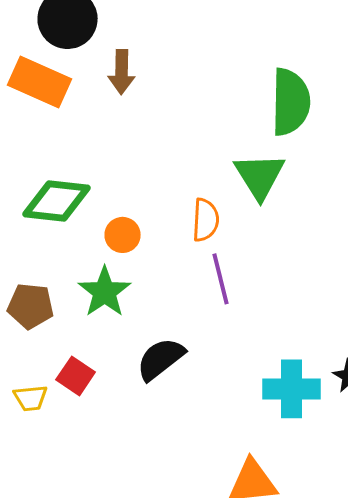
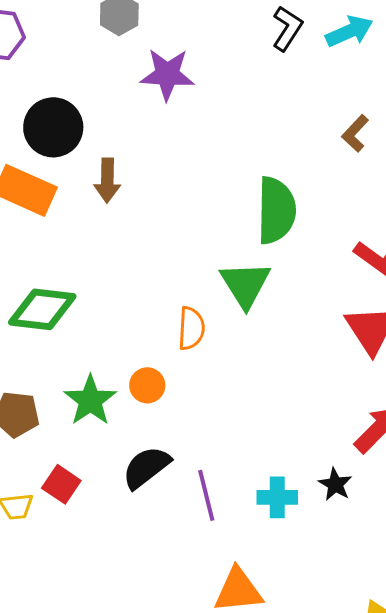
orange circle: (123, 235) -> (147, 385), moved
purple line: (221, 279) -> (206, 495), moved
cyan cross: (292, 389) -> (277, 497), size x0.7

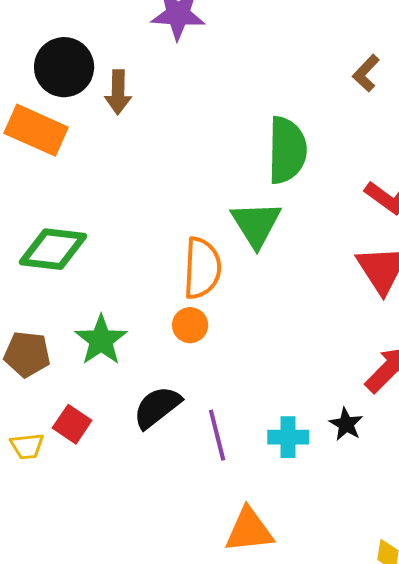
brown arrow: (107, 180) -> (118, 92), moved
orange semicircle: (191, 328) -> (202, 268), size x1.4
orange circle: (147, 385) -> (190, 325), moved

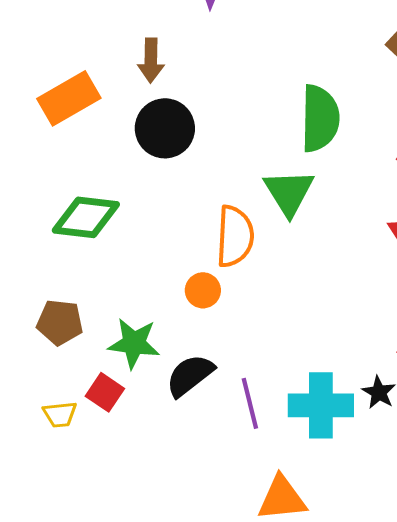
black circle: (64, 67) -> (165, 128), moved
orange rectangle: (36, 130) -> (69, 98), turned -54
orange circle: (190, 325) -> (203, 290), moved
green star: (101, 340) -> (134, 343), moved, turned -30
cyan cross: (288, 437) -> (321, 405), size x1.6

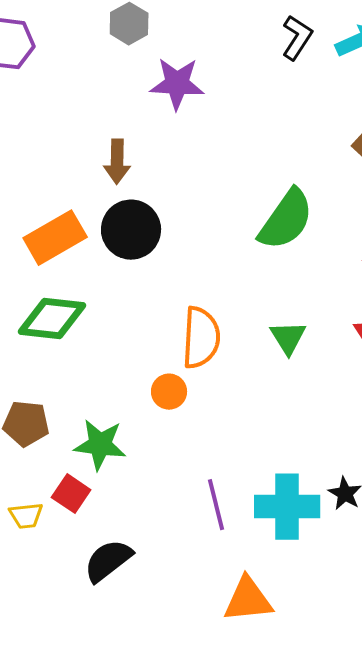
orange rectangle: (69, 98) -> (55, 238), moved
green semicircle: (320, 118) -> (286, 220), turned 34
green triangle: (289, 192) -> (288, 338), moved, size x0.7
black semicircle: (190, 375) -> (108, 561), moved

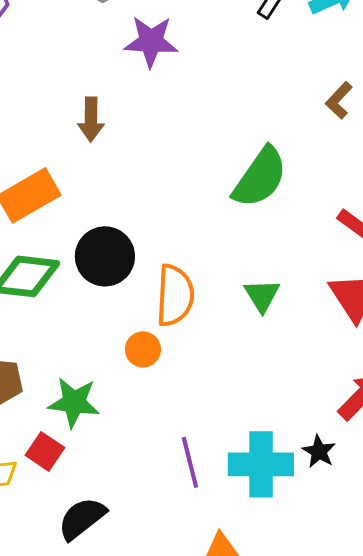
black circle: (131, 230) -> (105, 256), moved

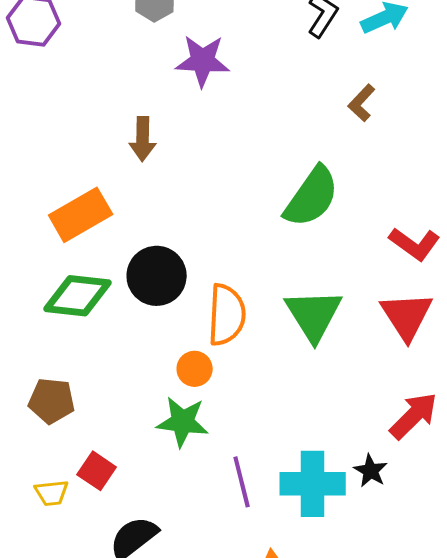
brown L-shape: (339, 100) -> (362, 103), moved
green triangle: (262, 295) -> (314, 315), size x1.6
green star: (74, 402) -> (183, 422), moved

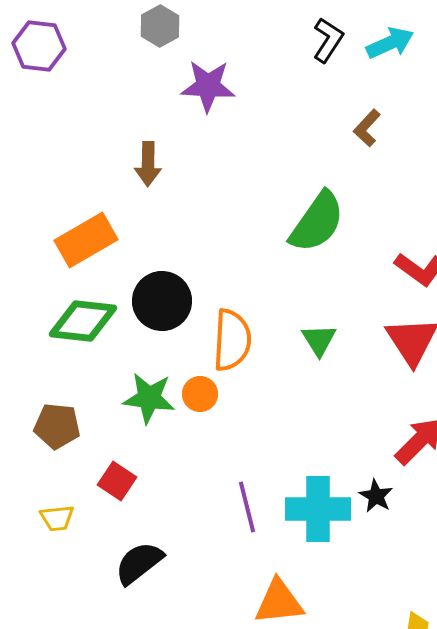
green triangle: (314, 315) -> (319, 340), size x0.6
green star: (183, 422) -> (149, 398), moved
red square: (97, 471) -> (117, 481), moved

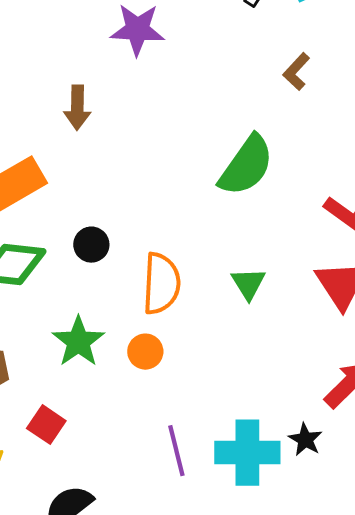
black circle: (162, 301) -> (91, 245), size x0.6
orange circle: (200, 394) -> (145, 352), moved
green star: (149, 398) -> (78, 342), turned 30

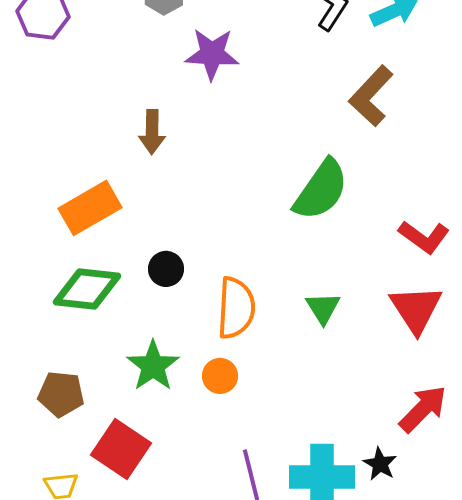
brown L-shape: (296, 72) -> (371, 96), size x1.6
red square: (46, 425) -> (121, 449), size x1.5

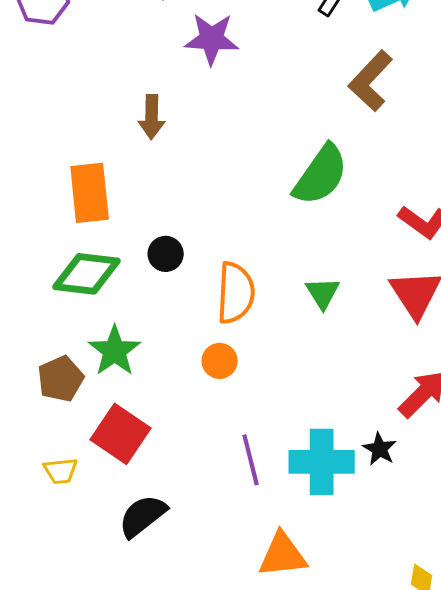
orange rectangle: (90, 208) -> (90, 193), turned -66
green star: (153, 366) -> (115, 351), moved
brown pentagon: (61, 394) -> (61, 379), turned -30

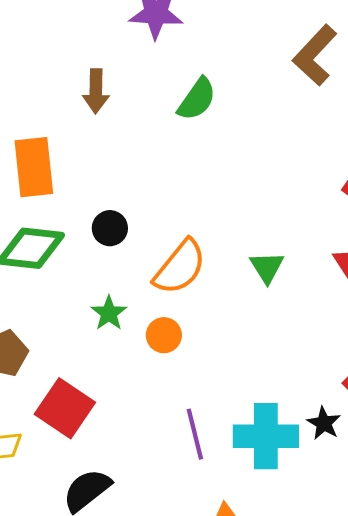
green semicircle: (321, 175) -> (197, 99), moved, size x0.7
orange semicircle: (236, 293) -> (180, 267), turned 36
green star: (115, 351) -> (109, 313), moved, size x0.7

